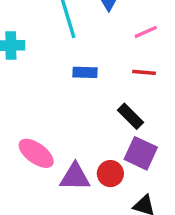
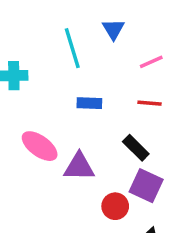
pink ellipse: (36, 153) -> (40, 146), moved
purple triangle: (75, 177) -> (79, 167), moved

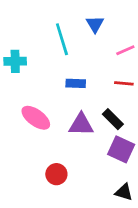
purple triangle: (79, 167) -> (81, 125), moved
red circle: (115, 206) -> (56, 174), moved

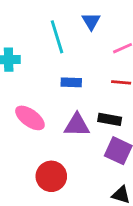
black rectangle: (113, 119) -> (110, 119), turned -35
red circle: (56, 174) -> (51, 176), size x1.4

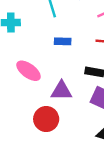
purple triangle: (77, 125) -> (61, 91), moved

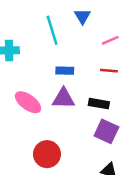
purple triangle: (61, 91) -> (63, 98), moved

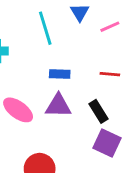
pink line: (110, 40) -> (110, 27), moved
black rectangle: (99, 104) -> (98, 111), turned 48

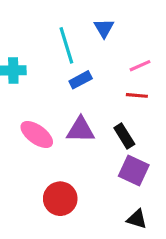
pink line: (110, 27) -> (140, 66), moved
blue rectangle: (60, 74) -> (81, 80), moved, turned -30

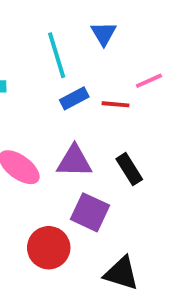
red line: (137, 95) -> (116, 104), moved
purple square: (134, 170) -> (90, 212), moved
black triangle: (137, 219) -> (121, 273), moved, size x1.4

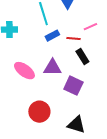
black rectangle: (129, 169) -> (82, 57), moved
purple square: (90, 212) -> (73, 86), moved

